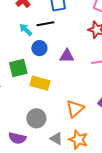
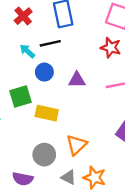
orange triangle: (75, 109) -> (76, 145), moved

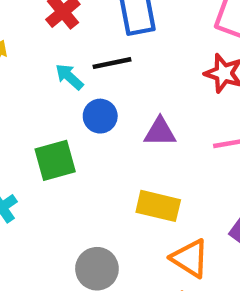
yellow rectangle: (47, 113) -> (158, 206), moved
orange triangle: (76, 145) -> (190, 258), moved, turned -45

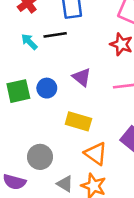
blue circle: (100, 116) -> (47, 88), moved
purple triangle: (160, 132) -> (82, 77), turned 36

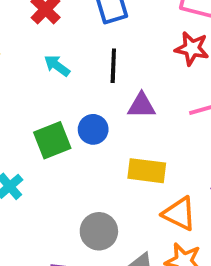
black line: (55, 35) -> (113, 66), moved, turned -70
purple triangle: (82, 77) -> (141, 106), turned -30

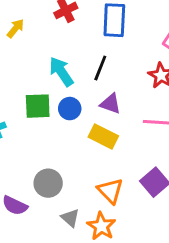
cyan arrow: (57, 66) -> (61, 72), moved, size x1.5
yellow rectangle: (147, 171) -> (103, 136), moved

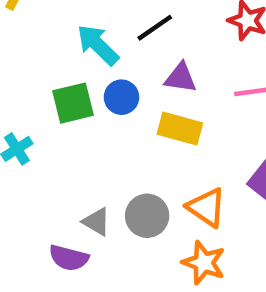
black line: (100, 68) -> (155, 28), turned 45
gray circle: (48, 183) -> (147, 216), moved
gray triangle: (70, 218) -> (96, 222), moved

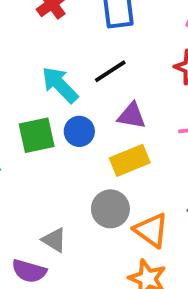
yellow rectangle: (180, 129) -> (130, 160), turned -39
gray circle: (147, 216) -> (110, 209), moved

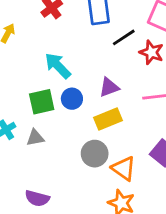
black line: (110, 71) -> (124, 37), moved
purple triangle: (132, 116) -> (109, 87), turned -30
gray triangle: (54, 240) -> (35, 138), moved, turned -42

